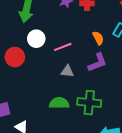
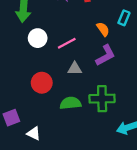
red circle: (15, 57) -> (42, 83), moved

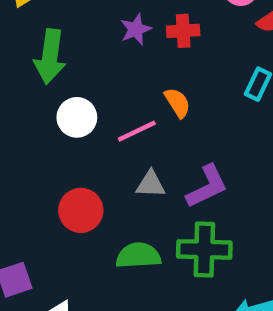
orange semicircle: (103, 29) -> (177, 103), moved
purple L-shape: (106, 55) -> (207, 186), moved

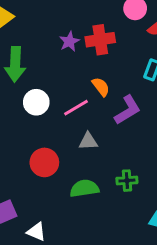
red cross: (183, 31) -> (100, 40), size x1.4
purple L-shape: (207, 186) -> (128, 110), moved
green cross: (204, 249) -> (127, 181), size x0.6

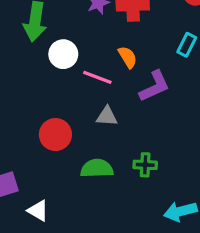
white circle: (36, 102) -> (63, 54), moved
pink line: (76, 108) -> (97, 77), turned 45

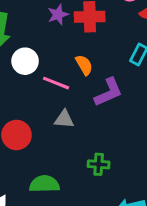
green semicircle: (97, 168) -> (44, 184), moved

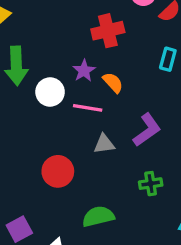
purple star: (58, 15) -> (84, 71), moved
purple L-shape: (108, 92) -> (147, 130), moved

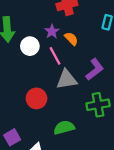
pink line: (88, 108) -> (55, 56), turned 54
gray triangle: (104, 144) -> (67, 79), size x1.5
green cross: (151, 184) -> (98, 105), size x1.5

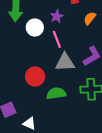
orange semicircle: (71, 39) -> (90, 18), moved, turned -104
green semicircle: (64, 127) -> (56, 93), moved

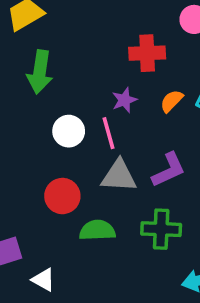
purple star: (57, 16) -> (124, 100), moved
white circle: (35, 28) -> (69, 131), moved

